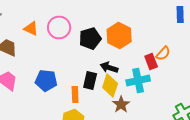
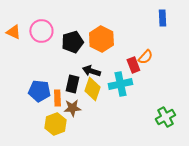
blue pentagon: (46, 80) -> (39, 91), moved
brown star: (121, 104) -> (72, 108), moved, turned 30

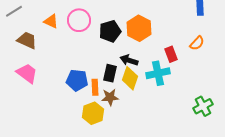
orange semicircle: (145, 57) -> (197, 43), moved

